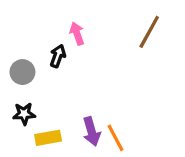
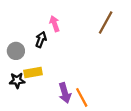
yellow rectangle: (48, 138) -> (33, 72), moved

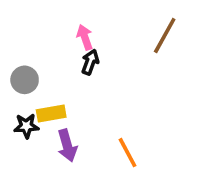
black arrow: (41, 40) -> (90, 62), moved
purple arrow: (65, 93) -> (67, 145), moved

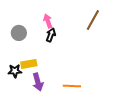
gray circle: (25, 80) -> (19, 33), moved
orange line: (127, 153) -> (72, 86), turned -60

